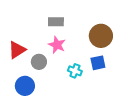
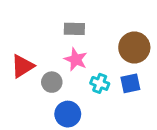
cyan cross: (75, 71) -> (100, 83), moved
blue circle: (25, 86) -> (68, 114), moved

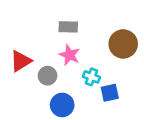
blue square: (130, 83) -> (110, 93), moved

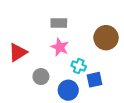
gray circle: (48, 76) -> (41, 77), moved
blue circle: (62, 105) -> (68, 90), moved

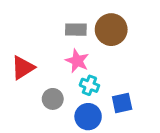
brown circle: (106, 38) -> (111, 30), moved
cyan cross: (79, 66) -> (89, 85), moved

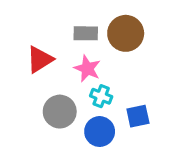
red triangle: (23, 68) -> (40, 59), moved
gray circle: (53, 99) -> (60, 112), size x1.4

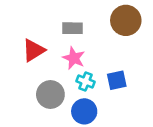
brown circle: (126, 33) -> (126, 20), moved
blue square: (138, 116) -> (117, 80), moved

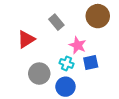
gray rectangle: (73, 28) -> (56, 22), turned 49
pink star: (74, 58) -> (78, 45), moved

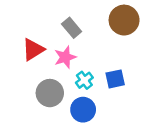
pink star: (78, 45) -> (65, 57), moved, turned 30
cyan cross: (66, 63) -> (84, 80), turned 32

